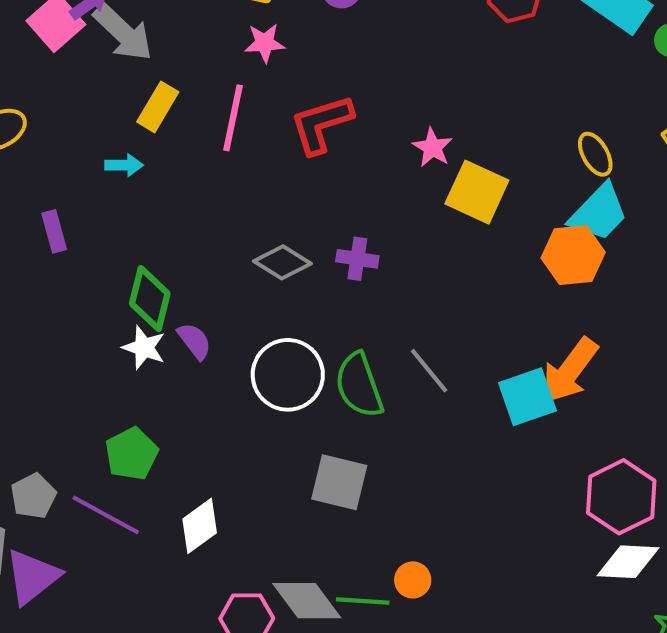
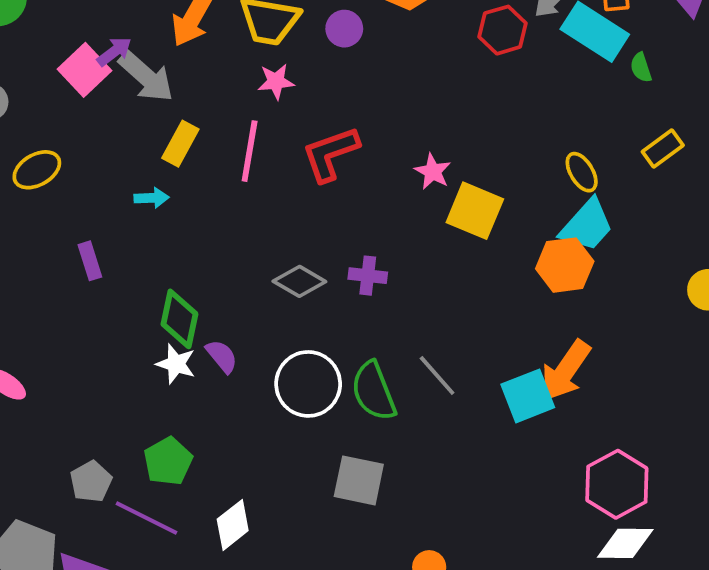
gray pentagon: (33, 496) -> (91, 481), moved

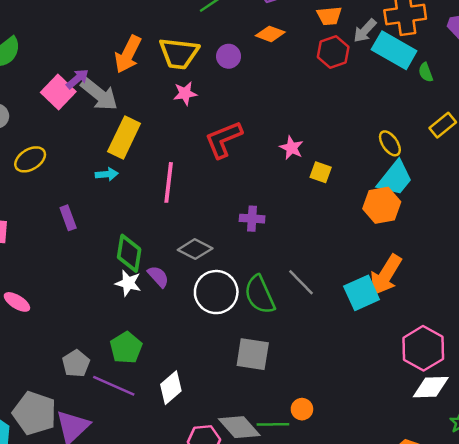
yellow rectangle: (180, 144) -> (124, 137), size x1.4
pink line: (250, 151) -> (169, 182), moved
yellow square: (475, 211) -> (321, 172), size x0.6
gray diamond: (299, 281) -> (195, 249), moved

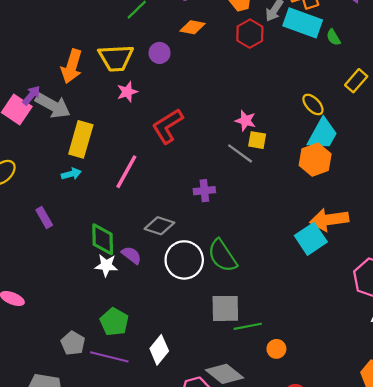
pink star: (292, 148) -> (245, 121), moved
pink line: (169, 182) -> (126, 172), turned 32
orange arrow: (386, 275) -> (329, 220), turned 60
gray line: (301, 282) -> (240, 153), moved
green line: (273, 424) -> (248, 326), moved

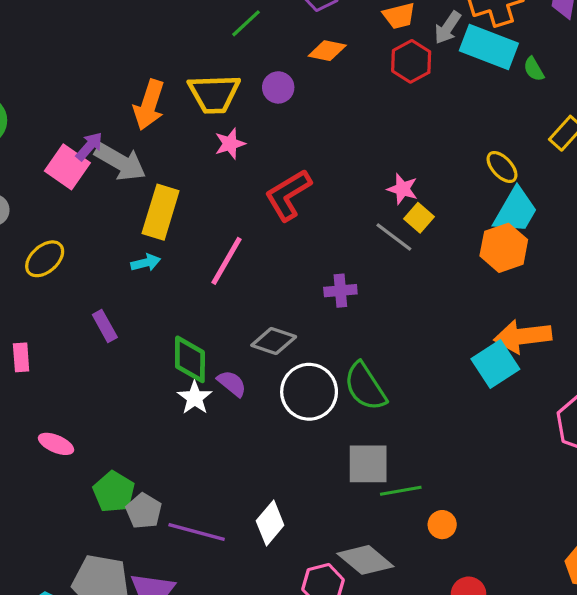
yellow square: (257, 140) -> (419, 218), turned 30
white star: (106, 265) -> (195, 398), turned 30
green pentagon: (114, 322) -> (114, 492), moved

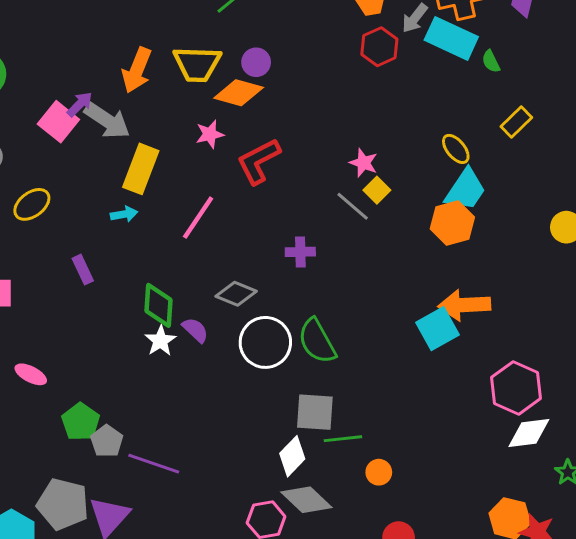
orange diamond: (327, 51) -> (239, 93), moved, size x1.4
pink star: (230, 144) -> (210, 134), moved
white diamond: (270, 523) -> (292, 456), moved

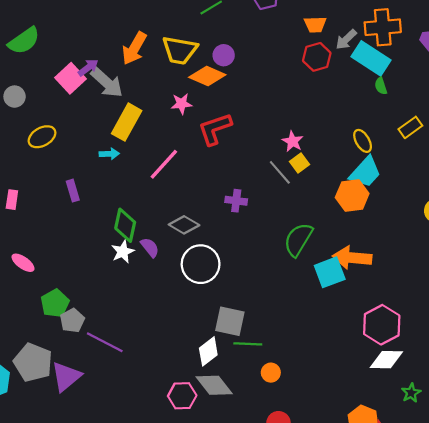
green semicircle: (491, 61) -> (381, 86), moved
green semicircle: (317, 341) -> (298, 240), moved, turned 52

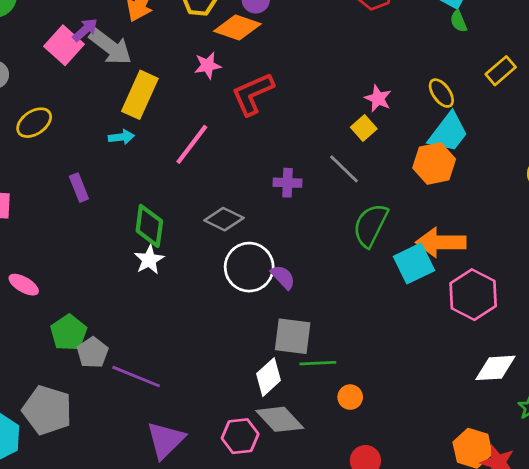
pink star: (293, 141) -> (378, 98), moved
gray line: (280, 172) -> (344, 169), moved
purple semicircle: (150, 247) -> (283, 277), moved
pink hexagon: (382, 325) -> (473, 295), moved
purple triangle: (66, 377) -> (165, 440), moved

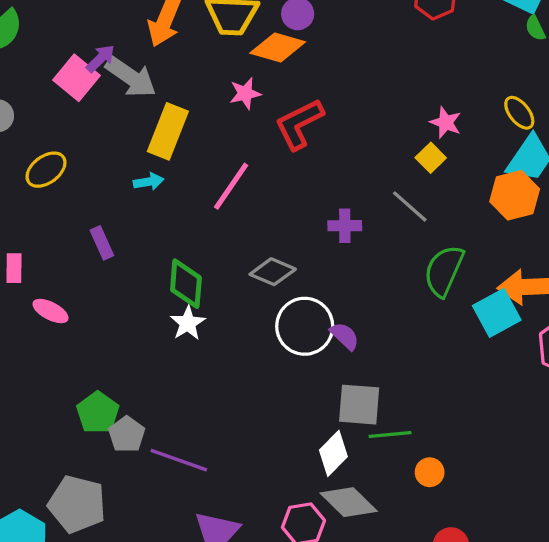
pink ellipse: (24, 285) -> (51, 311), moved

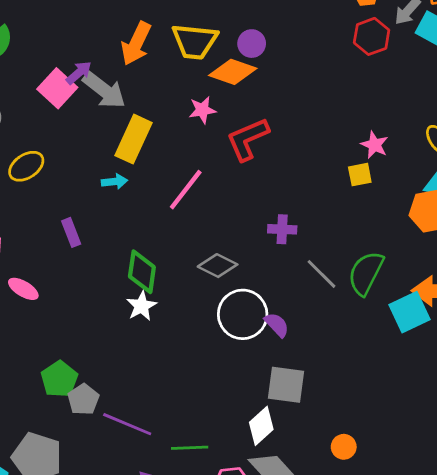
yellow square: (431, 158) -> (360, 175), turned 30
gray line: (410, 206) -> (322, 274), moved
green line: (390, 434) -> (190, 448), moved

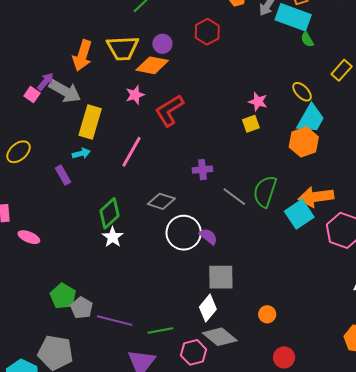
red hexagon: (372, 36) -> (207, 32), moved
pink square: (57, 88) -> (32, 94), size x0.6
purple rectangle: (71, 232) -> (63, 175), moved
green diamond: (142, 272) -> (109, 213), turned 48

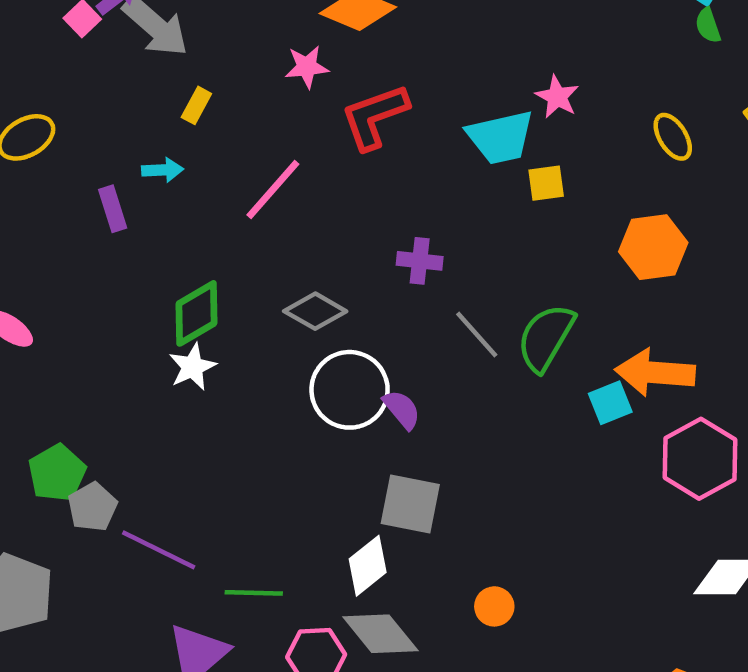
pink star: (258, 102) -> (557, 97), moved
cyan trapezoid: (311, 119) -> (500, 137), moved, turned 36
yellow rectangle: (90, 122) -> (196, 105), size x0.5
cyan square: (299, 214) -> (610, 403), size x0.7

